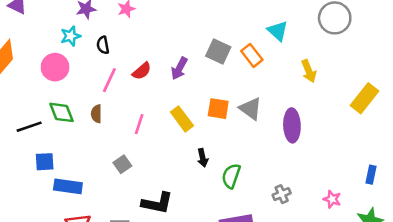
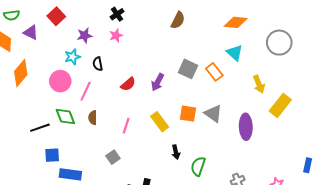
pink line: (109, 80) -> (86, 91), moved
yellow rectangle: (364, 98) -> (280, 105), moved

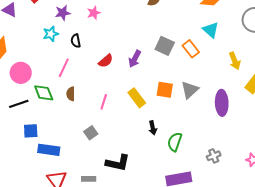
pink circle: (60, 81) -> (21, 73), moved
gray triangle: (213, 114) -> (190, 90), turned 42

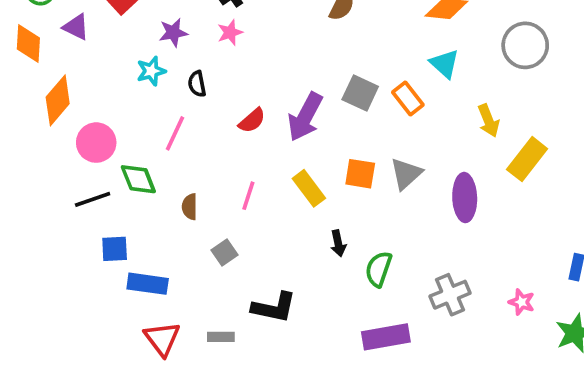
purple arrow: (135, 59) -> (305, 117), size x1.5
brown semicircle: (71, 94) -> (190, 207), moved
gray cross: (214, 156) -> (450, 295), size x1.5

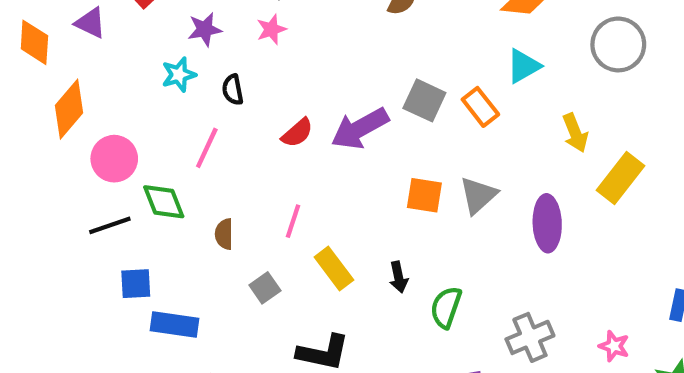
cyan triangle: (445, 64) -> (523, 66), turned 48
purple arrow: (305, 117) -> (360, 128), turned 33
yellow rectangle: (309, 188) -> (334, 269), moved

